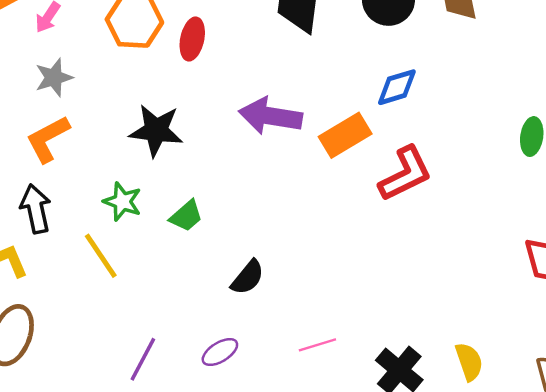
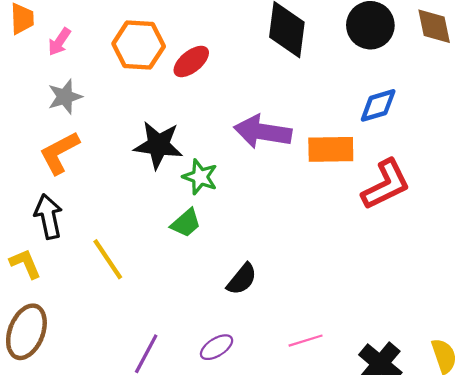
red ellipse: (192, 39) -> (191, 61), turned 39
orange rectangle: (345, 135) -> (331, 149), turned 30
green star: (122, 202) -> (200, 177), moved

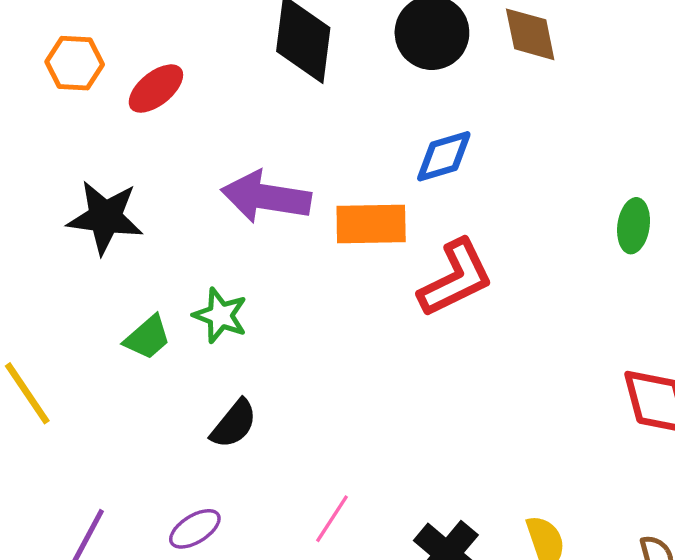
orange hexagon: (139, 45) -> (75, 63), size x0.7
green star: (200, 177) -> (220, 315), moved
pink line: (306, 341) -> (332, 519), turned -40

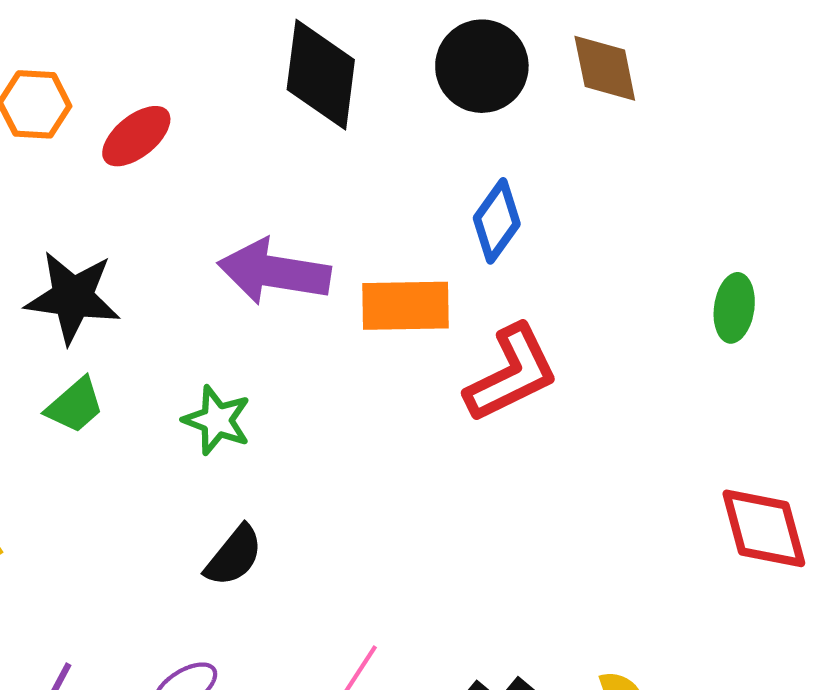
blue diamond: (444, 156) -> (497, 221), turned -38
green trapezoid: (147, 337) -> (75, 405), moved

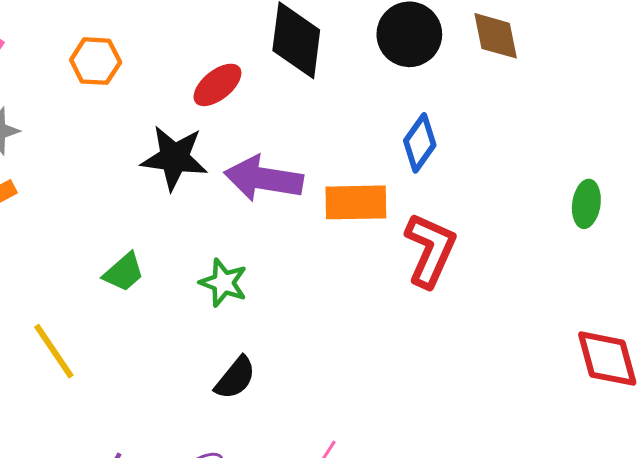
red ellipse: (136, 136) -> (217, 85), moved
black star: (73, 297) -> (174, 158), moved
red L-shape: (512, 374) -> (430, 250), turned -40

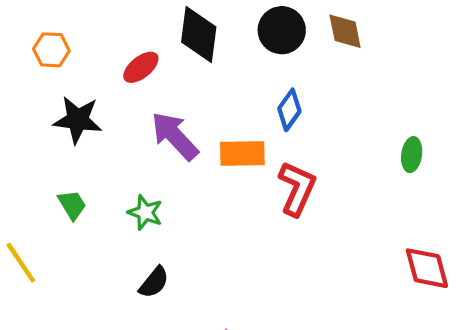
black star: (174, 158) -> (78, 120), moved
purple arrow: (264, 179) -> (175, 136), turned 38
green trapezoid: (124, 272) -> (72, 205), turned -80

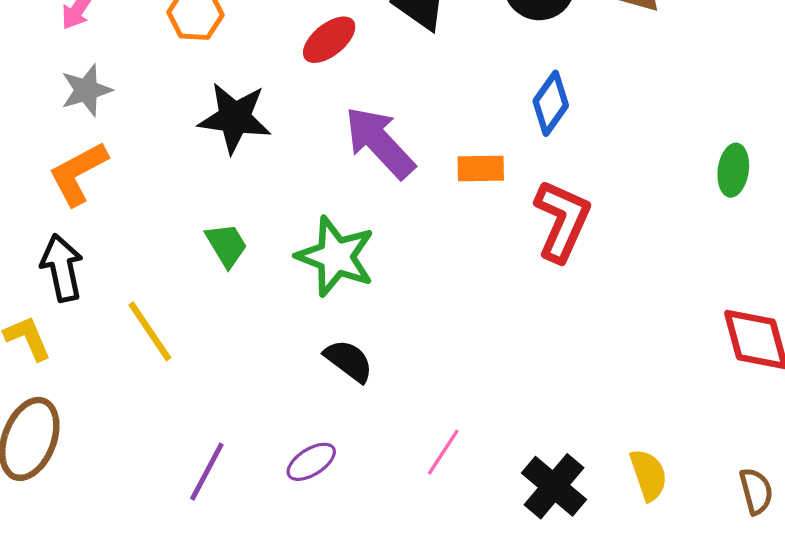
orange rectangle: (242, 154) -> (481, 168), size x0.7
green star: (145, 212) -> (336, 256), size x1.5
black semicircle: (154, 282) -> (349, 361), turned -92

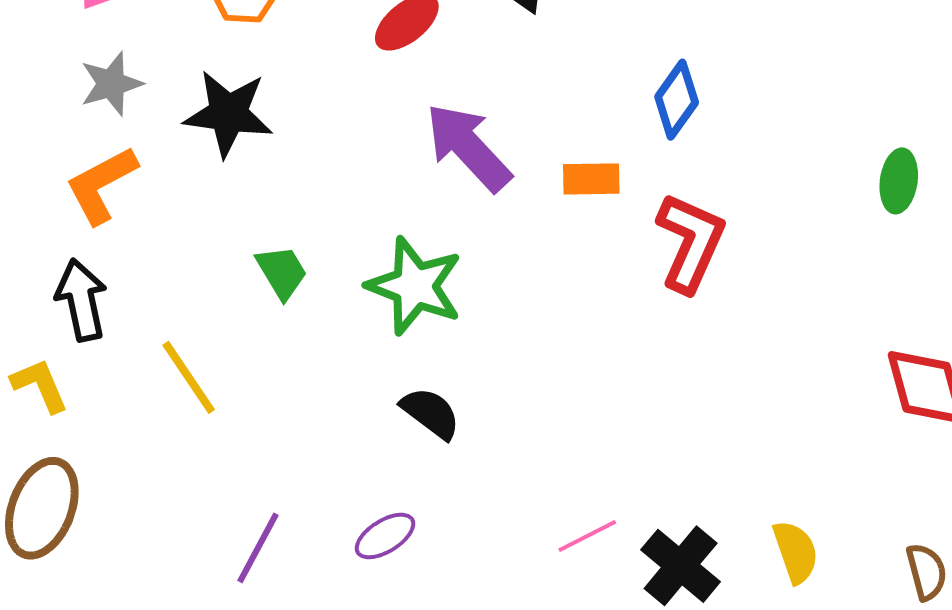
black star: (235, 118) -> (228, 114), moved
pink line: (443, 452) -> (587, 536), moved, turned 30

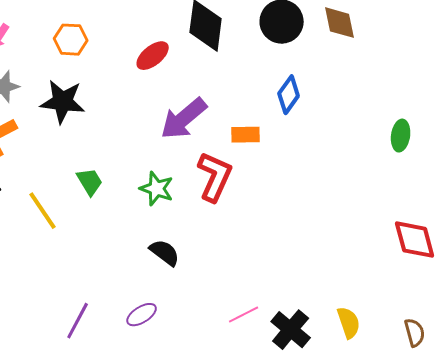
purple arrow: (468, 147) -> (184, 119), turned -87
red L-shape: (690, 242) -> (215, 177), moved
green star: (415, 286) -> (157, 189), size x0.7
yellow line: (189, 377) -> (43, 211), moved

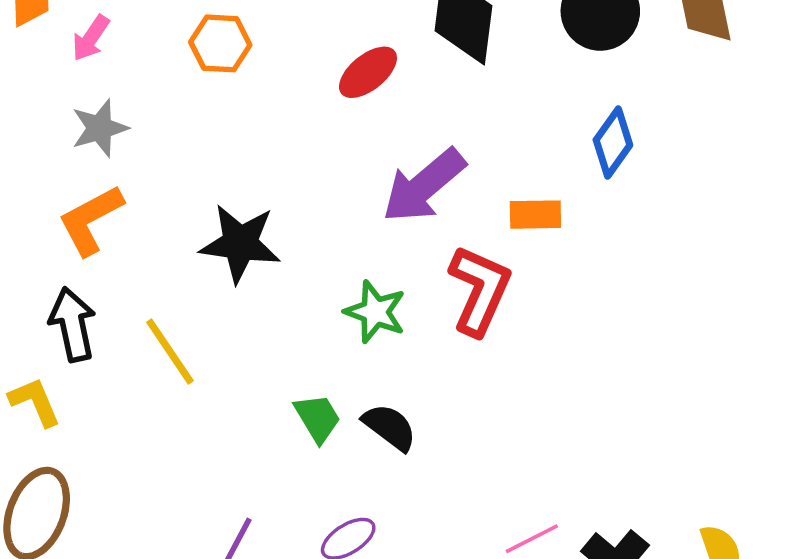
black star: (63, 102) -> (240, 243), moved
green trapezoid: (90, 182) -> (318, 418), moved

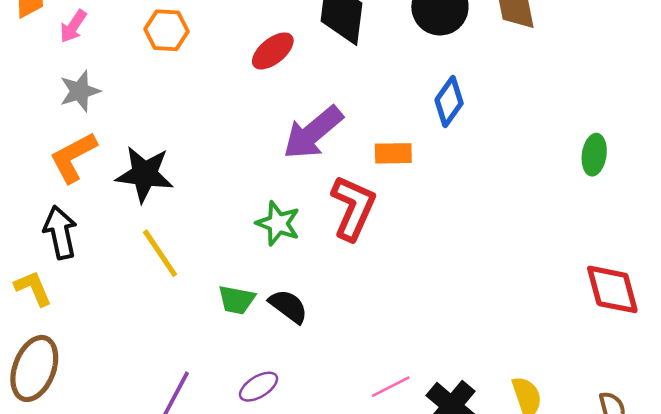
black star: (240, 243) -> (144, 174), moved
yellow line: (170, 351) -> (160, 253), moved
green trapezoid: (318, 418) -> (237, 300), turned 132

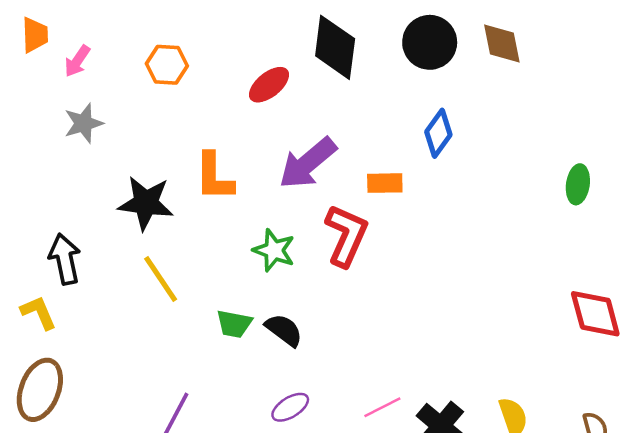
orange L-shape: (73, 157) -> (214, 177), moved, turned -62
purple ellipse: (259, 387) -> (290, 407), moved

